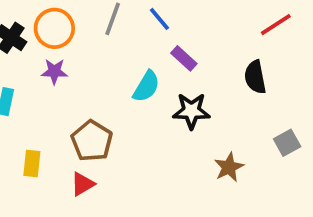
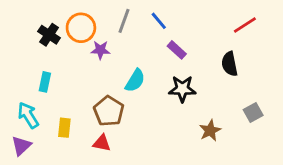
purple star: (54, 71) -> (100, 50), moved
cyan semicircle: (146, 87) -> (135, 81), moved
red triangle: (83, 184) -> (102, 143), turned 42

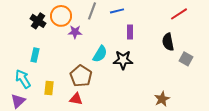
blue line: (159, 21) -> (117, 11), turned -64
purple rectangle: (177, 50) -> (130, 32), turned 48
black star: (182, 89) -> (123, 60), moved
gray square: (253, 112) -> (186, 59), moved, turned -32
brown star: (210, 130) -> (162, 99), moved

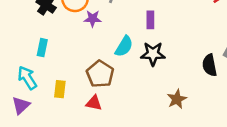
purple rectangle: (130, 32) -> (150, 20), moved
black semicircle: (168, 42) -> (210, 65), moved
brown star: (162, 99) -> (177, 99), moved

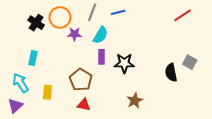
purple rectangle: (150, 20) -> (101, 57), moved
cyan semicircle: (124, 46) -> (100, 35), moved
brown star: (177, 99) -> (135, 101), moved
red triangle: (94, 103) -> (84, 105), moved

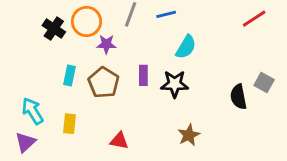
cyan semicircle: (100, 35) -> (186, 47), moved
cyan rectangle: (33, 58) -> (69, 75), moved
brown pentagon: (81, 80) -> (104, 83), moved

